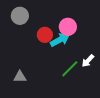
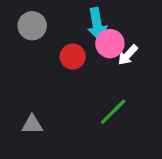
cyan arrow: (60, 40) -> (97, 24), moved, turned 108
white arrow: (88, 61) -> (128, 55), moved

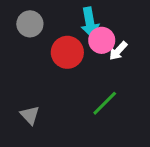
red circle: (73, 57) -> (67, 52), size x1.4
gray triangle: (32, 125) -> (30, 115), turned 48

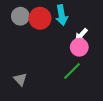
pink circle: (102, 40) -> (79, 47), moved
red circle: (67, 52) -> (40, 18), moved

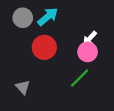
cyan arrow: (62, 15) -> (48, 17), moved, turned -120
red circle: (40, 18) -> (44, 47), moved

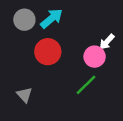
white arrow: (90, 38) -> (107, 42), moved

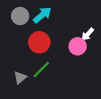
green line: (86, 85) -> (41, 69), moved
gray triangle: (24, 95) -> (20, 78), turned 32

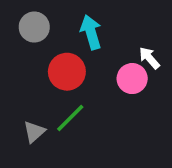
cyan arrow: (42, 15) -> (91, 32), moved, turned -66
white arrow: (88, 34) -> (149, 58), turned 96

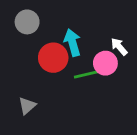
cyan arrow: (91, 32) -> (72, 43), moved
green line: (70, 118) -> (88, 74), moved, turned 32

